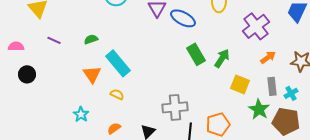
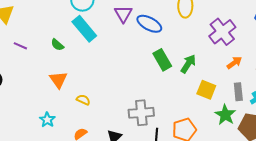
green semicircle: (91, 39) -> (57, 45), turned -120
cyan rectangle: (118, 63) -> (84, 29), moved

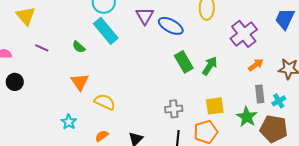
yellow square: (206, 90) -> (215, 106), moved, turned -30
yellow semicircle: (83, 100) -> (105, 102), size x1.5
gray cross: (141, 113) -> (174, 109), moved, size x0.7

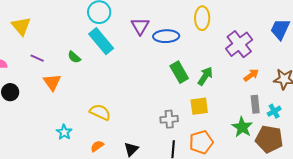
blue ellipse: (171, 26) -> (166, 36), turned -30
orange triangle: (80, 82) -> (52, 82), moved
yellow square: (215, 106) -> (199, 106), moved

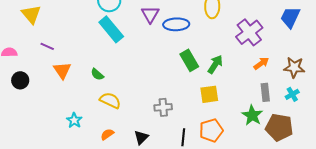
green semicircle: (74, 57) -> (97, 74), moved
cyan cross: (274, 111) -> (292, 94), moved
gray cross: (169, 119) -> (163, 107), moved

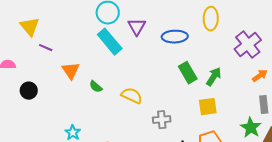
purple triangle: (150, 14) -> (137, 27), moved
purple line: (47, 46) -> (46, 48), moved
orange triangle: (62, 70) -> (71, 71), moved
black circle: (20, 80) -> (29, 91), moved
yellow semicircle: (110, 100) -> (132, 96), moved

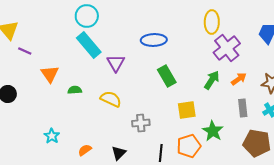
yellow ellipse: (211, 19) -> (212, 22), moved
purple triangle: (137, 27) -> (116, 63), moved
green arrow: (214, 77) -> (212, 80), moved
green semicircle: (96, 87) -> (75, 90), turned 136
green star: (251, 128) -> (213, 131), moved

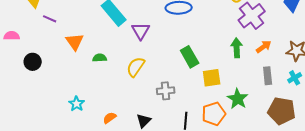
green rectangle: (167, 76) -> (190, 57), moved
green arrow: (212, 80) -> (237, 48), turned -36
yellow semicircle: (111, 99) -> (136, 67), turned -80

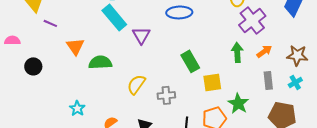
green semicircle: (100, 58) -> (100, 62), size x1.6
yellow semicircle: (136, 67) -> (136, 84), moved

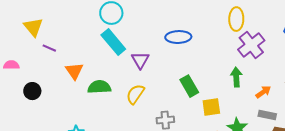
orange arrow: (264, 51) -> (263, 92), moved
gray rectangle: (268, 80) -> (267, 115), moved, turned -72
yellow semicircle: (136, 84) -> (135, 94), moved

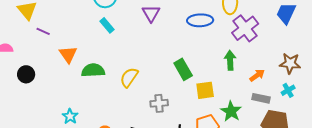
blue ellipse: (178, 37) -> (200, 20), moved
cyan rectangle: (113, 42) -> (107, 25), size x0.6
purple triangle: (140, 60) -> (151, 13), moved

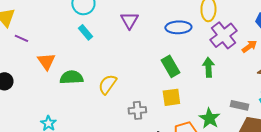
green rectangle: (183, 69) -> (170, 66), moved
orange arrow: (257, 75) -> (249, 46), moved
yellow square: (205, 90) -> (171, 97), moved

